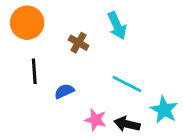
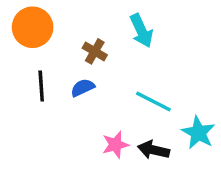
blue semicircle: (64, 91) -> (83, 88), moved
pink star: (96, 120) -> (115, 145), turned -30

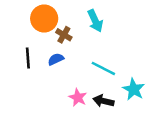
orange circle: (33, 27) -> (44, 19), moved
pink star: (115, 145) -> (78, 97), turned -30

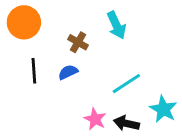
orange circle: (44, 19) -> (24, 22), moved
cyan line: (103, 68) -> (126, 84), turned -60

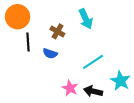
black line: (34, 71) -> (28, 42), moved
blue semicircle: (68, 72) -> (50, 53), turned -136

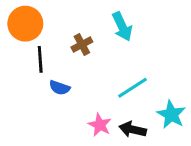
brown cross: (57, 31) -> (82, 44), turned 32
blue semicircle: (50, 53) -> (60, 88), moved

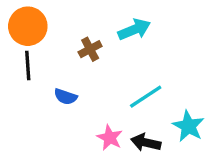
cyan arrow: (122, 27) -> (134, 29), turned -88
black line: (40, 59) -> (28, 66), moved

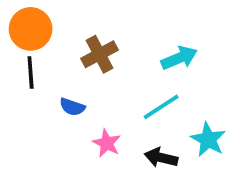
cyan arrow: (134, 29) -> (179, 58), moved
brown cross: (90, 49) -> (99, 54), size x1.4
pink star: (110, 138) -> (107, 143), moved

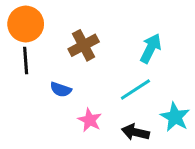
cyan arrow: (179, 58) -> (151, 48), turned -40

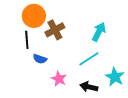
orange circle: (26, 24) -> (34, 16), moved
black line: (26, 61) -> (27, 40), moved

